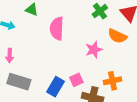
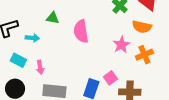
orange cross: (112, 81) -> (144, 55), moved

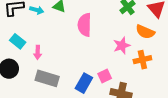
cyan arrow: (32, 38) -> (37, 10), moved

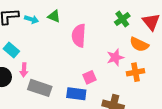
pink arrow: (38, 52) -> (24, 70), moved
pink square: (105, 76) -> (89, 77), moved
blue rectangle: (84, 83) -> (76, 94), turned 66

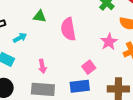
cyan arrow: (31, 19) -> (20, 38), moved, turned -32
pink arrow: (24, 70) -> (42, 66), moved

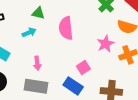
cyan arrow: (20, 38) -> (29, 32), moved
blue rectangle: (80, 86) -> (73, 86), turned 36

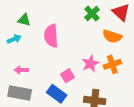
pink star: (106, 44) -> (90, 64), moved
pink arrow: (37, 63) -> (21, 70), turned 96

